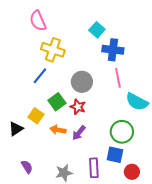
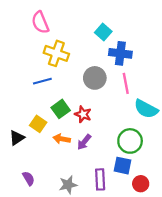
blue line: (40, 76) -> (42, 81), turned 36
gray circle: (82, 82) -> (95, 78), moved

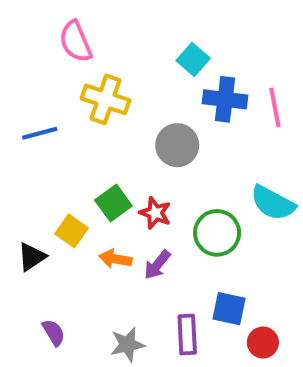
blue line: (42, 81) -> (40, 133), moved
pink line: (126, 83) -> (275, 107), moved
green circle: (130, 141) -> (217, 233), moved

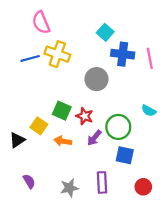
blue line: (40, 133) -> (30, 58), moved
green square: (113, 203) -> (62, 111), turned -30
cyan semicircle: (273, 203) -> (149, 111), size x0.6
purple arrow: (157, 265) -> (94, 138), moved
blue square: (229, 309) -> (125, 155), moved

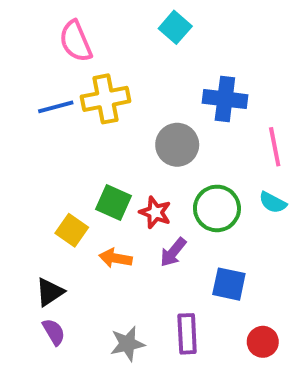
cyan square: (105, 32) -> (175, 27), moved
yellow cross: (57, 54) -> (105, 99), turned -30
pink line: (150, 58) -> (275, 147), moved
green circle: (118, 127) -> (217, 208), moved
black triangle: (17, 140) -> (50, 292), moved

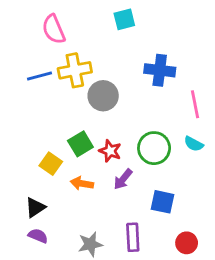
cyan square: (175, 27) -> (124, 19), turned 35
gray circle: (177, 145) -> (103, 96), moved
green square: (113, 202) -> (80, 144), turned 35
purple semicircle: (54, 332) -> (38, 236), turned -36

